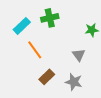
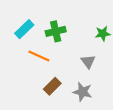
green cross: (50, 18) -> (56, 31), moved
orange line: (35, 50) -> (39, 56), turned -30

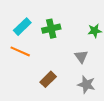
orange line: (39, 56) -> (20, 51), moved
gray star: (83, 92) -> (86, 84), moved

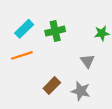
orange line: (20, 51) -> (22, 55), turned -42
gray star: (86, 84) -> (81, 91), moved

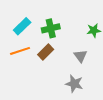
brown rectangle: (52, 85) -> (46, 52), moved

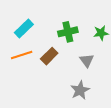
green cross: (51, 28) -> (68, 32), moved
gray star: (74, 84) -> (80, 90), turned 30

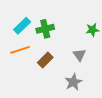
green cross: (68, 32) -> (45, 29), moved
brown rectangle: (49, 56) -> (45, 60), moved

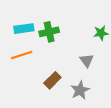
cyan rectangle: (22, 26) -> (24, 29), turned 36
brown rectangle: (45, 60) -> (52, 80), moved

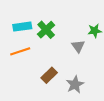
green cross: (49, 32) -> (46, 30), turned -30
gray triangle: (87, 60) -> (78, 46), moved

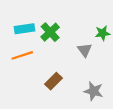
gray star: (75, 84) -> (94, 91), moved, turned -30

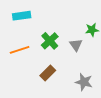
cyan rectangle: (24, 29) -> (22, 16), moved
green cross: (50, 32) -> (50, 41), moved

